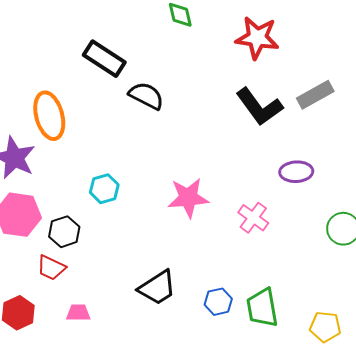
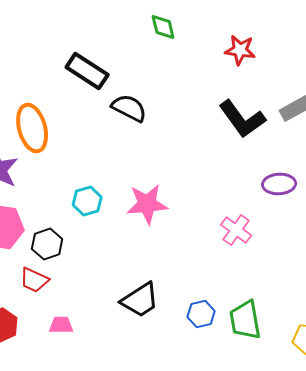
red star: (257, 38) -> (240, 50), size x0.7
pink star: (188, 198) -> (147, 204), moved

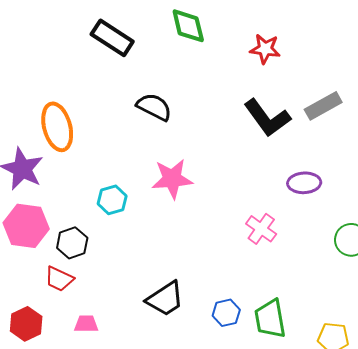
green diamond: (163, 27) -> (188, 26), size x1.4
black rectangle: (87, 71) -> (112, 38), moved
pink star: (147, 204) -> (172, 179), moved

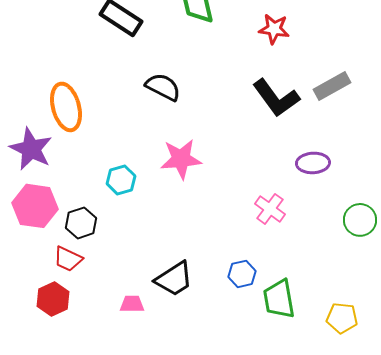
blue hexagon: (226, 313) -> (242, 274), moved
red hexagon: (26, 324) -> (53, 299), moved
pink trapezoid: (86, 324) -> (132, 304), moved

